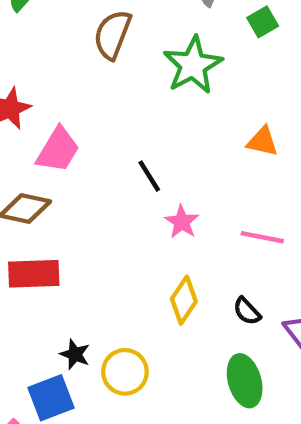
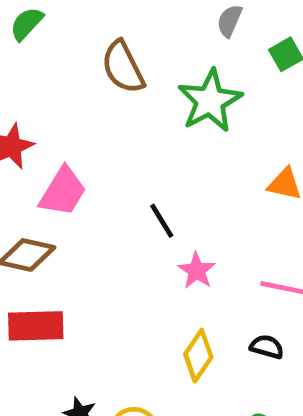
brown semicircle: (112, 35) -> (123, 67), turned -48
black semicircle: (247, 311) -> (267, 347), moved, turned 148

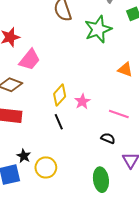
black line: (162, 221) -> (59, 122), moved
yellow diamond: (198, 356) -> (60, 95), moved

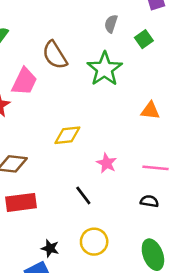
pink trapezoid: (30, 60) -> (24, 81), moved
yellow diamond: (60, 95) -> (67, 135), moved, turned 55
yellow circle: (46, 167) -> (94, 242), moved

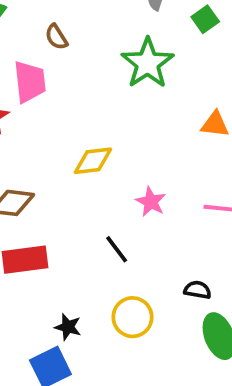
brown semicircle: (55, 55) -> (56, 37), moved, size x0.6
pink trapezoid: (24, 81) -> (30, 82), turned -32
black semicircle: (149, 201) -> (197, 290), moved

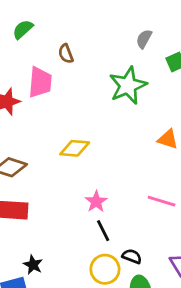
pink star: (151, 202) -> (96, 202), moved
black line: (117, 249) -> (103, 231), moved
yellow circle: (133, 317) -> (105, 269), moved

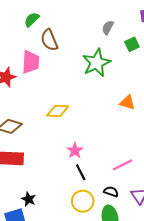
green semicircle: (23, 29) -> (32, 20), moved
brown semicircle: (66, 54) -> (49, 40), size x1.5
pink line: (162, 201) -> (123, 165), moved, turned -42
black semicircle: (132, 256) -> (111, 192), moved

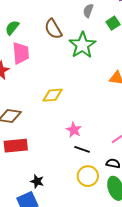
green semicircle: (32, 20) -> (12, 28), moved
brown semicircle: (49, 40) -> (53, 29), moved
black line: (81, 172) -> (82, 149), turned -35

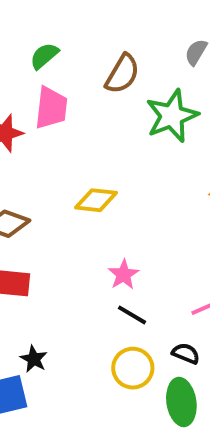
brown semicircle: (53, 29) -> (122, 74), turned -130

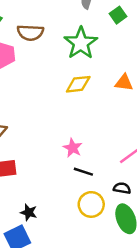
brown semicircle: (122, 74) -> (30, 33), moved, turned 75
yellow diamond: (96, 200) -> (78, 84), moved

